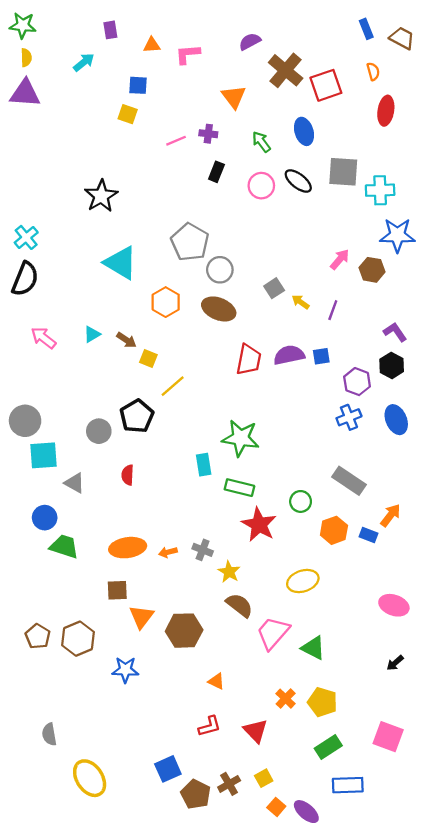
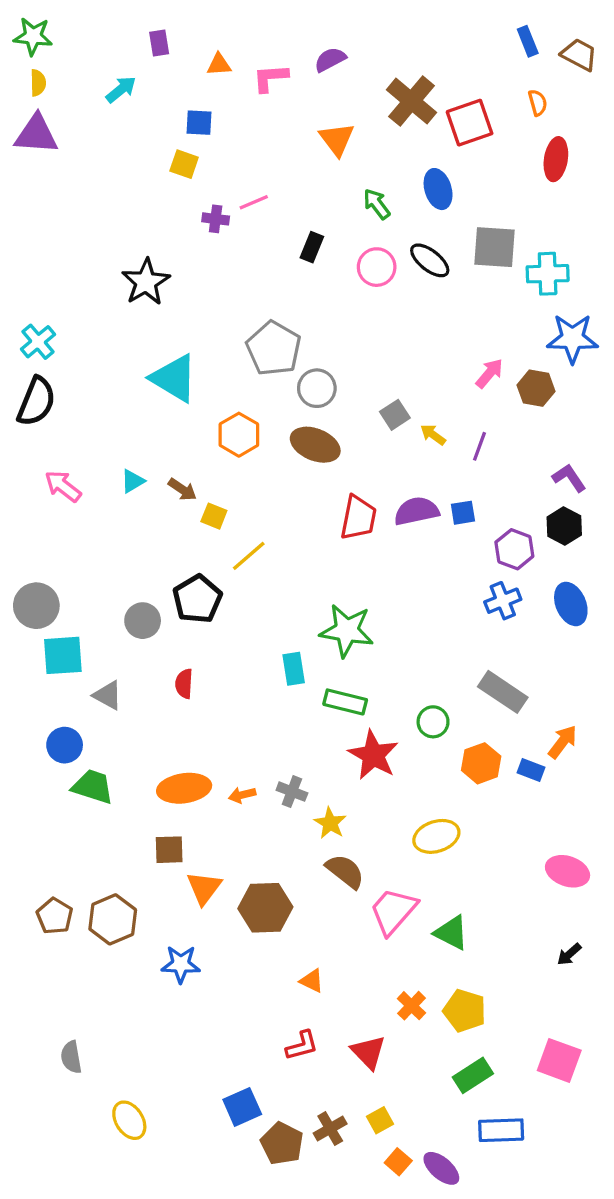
purple semicircle: (250, 42) -> (330, 60), moved
purple cross: (208, 134) -> (216, 219), moved
yellow ellipse: (90, 778) -> (129, 1120), size x0.7

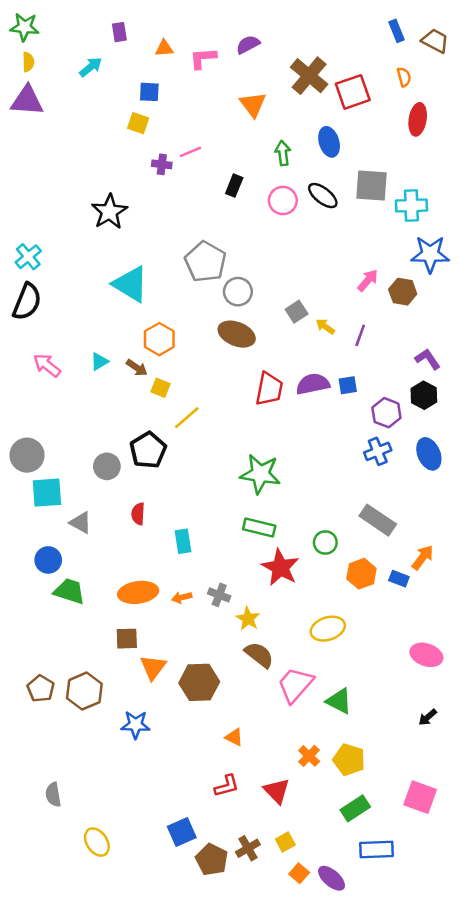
green arrow: (377, 204) -> (283, 153), turned 30
orange hexagon: (239, 435) -> (159, 339), moved
cyan rectangle: (294, 669) -> (183, 541), moved

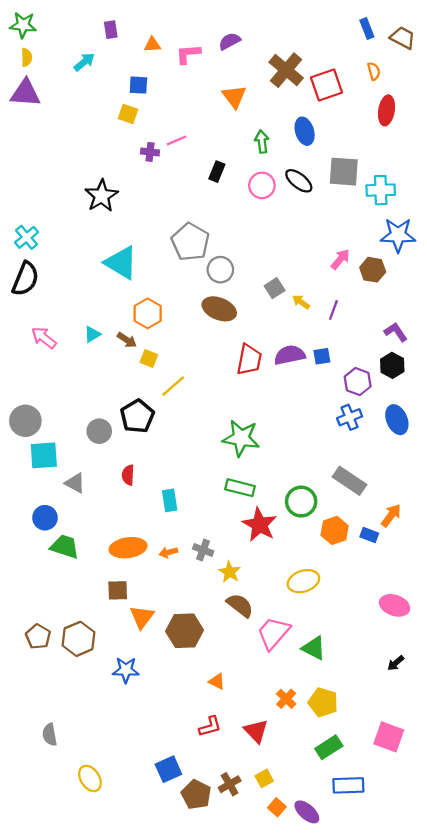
green circle: (325, 542) -> (301, 502), size x1.4

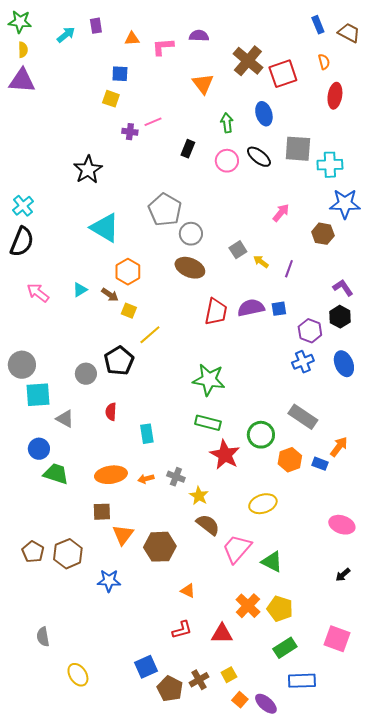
purple semicircle: (230, 41) -> (199, 36), turned 30
cyan arrow: (84, 62) -> (66, 35), moved
pink arrow: (340, 259) -> (281, 213), moved
orange cross: (286, 699) -> (248, 606), size x1.4
red triangle: (256, 731) -> (222, 634), turned -45

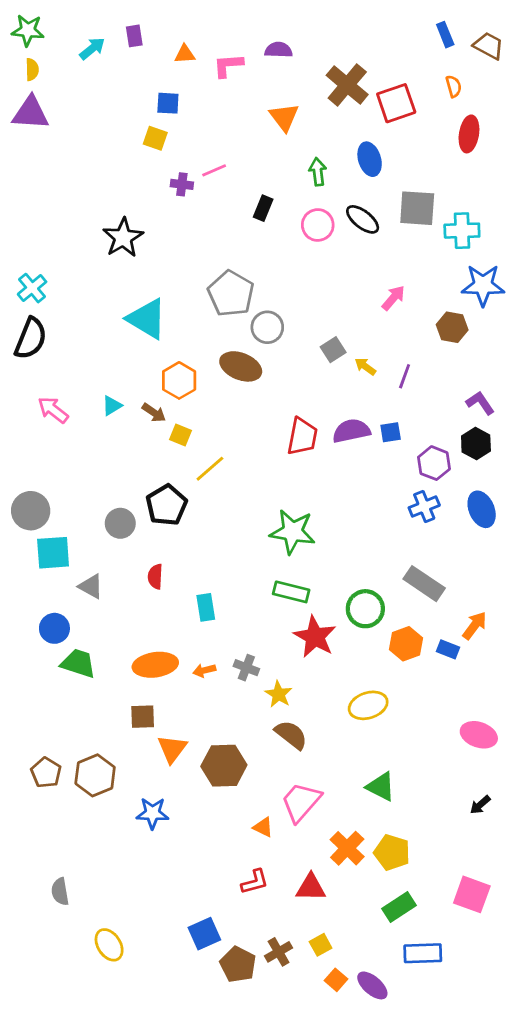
brown ellipse: (190, 268) -> (241, 366), moved
pink trapezoid: (237, 549) -> (301, 802), moved

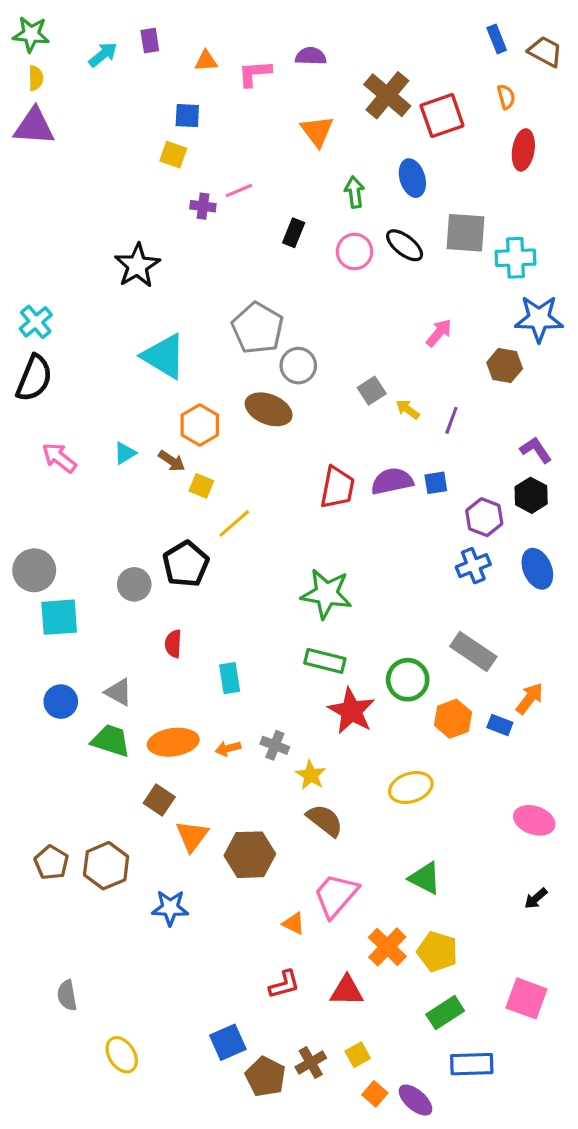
gray triangle: (91, 586) -> (119, 692), moved
green trapezoid: (78, 663) -> (111, 741), moved
brown square: (143, 717) -> (159, 800), turned 36

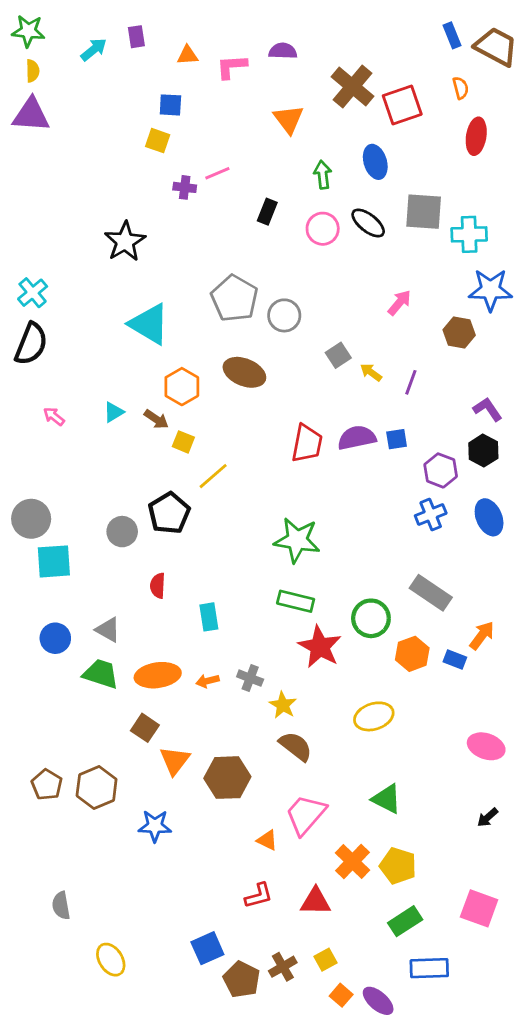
brown trapezoid: (545, 51) -> (496, 47), size x1.4
gray circle: (298, 366) -> (284, 315), moved
pink arrow: (59, 458) -> (54, 416), size x0.7

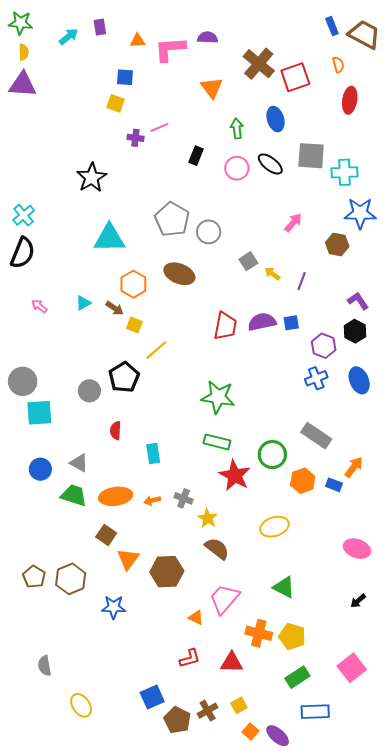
pink L-shape: (232, 67) -> (170, 49), size x1.4
cyan triangle: (149, 324) -> (109, 238), turned -32
orange cross: (353, 861) -> (259, 633), turned -30
pink square: (479, 908) -> (352, 668), turned 32

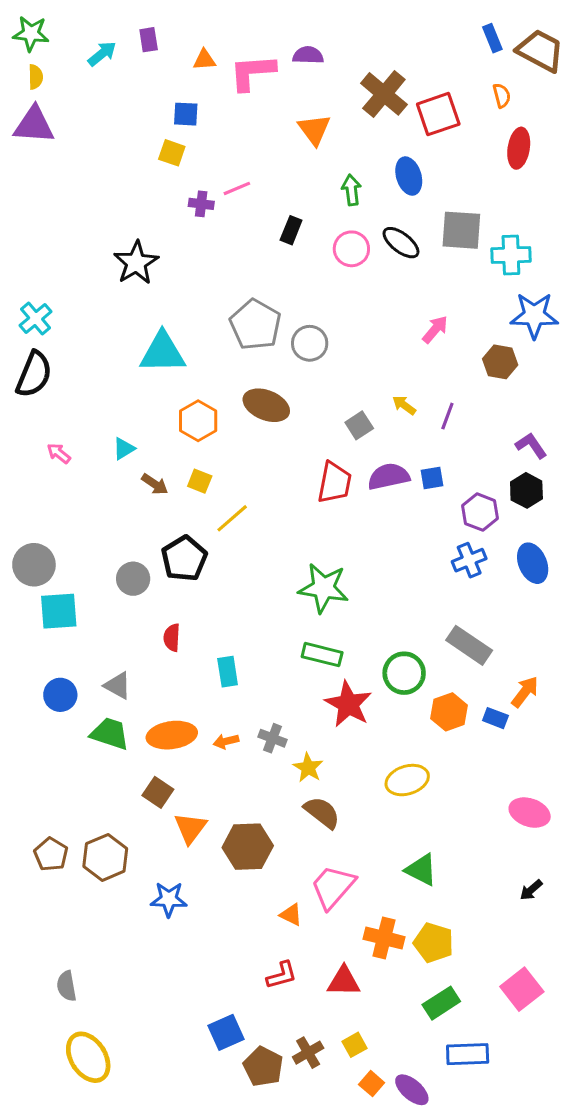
gray square: (248, 261) -> (359, 425), moved
brown arrow: (115, 308) -> (155, 484), moved
yellow ellipse: (81, 705) -> (88, 1057), moved, size x1.4

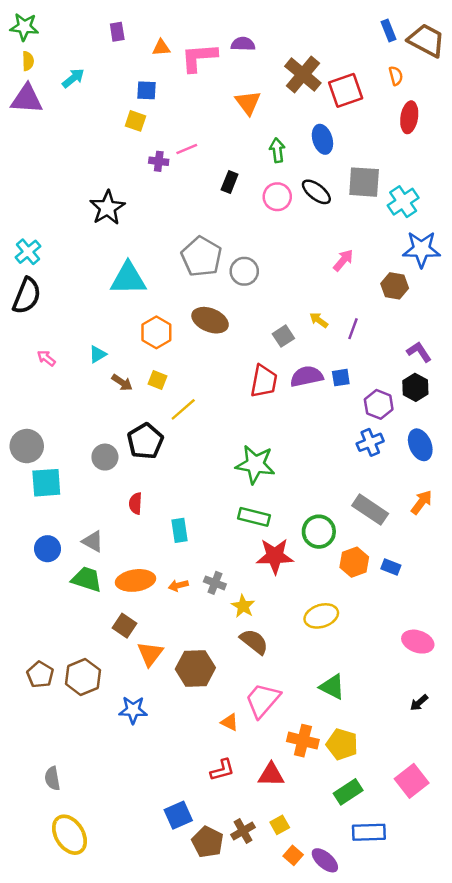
cyan arrow: (102, 54) -> (73, 78), moved
cyan cross: (511, 255) -> (403, 202), turned -32
orange arrow: (525, 692) -> (421, 502), moved
red star: (348, 704) -> (275, 556), turned -30

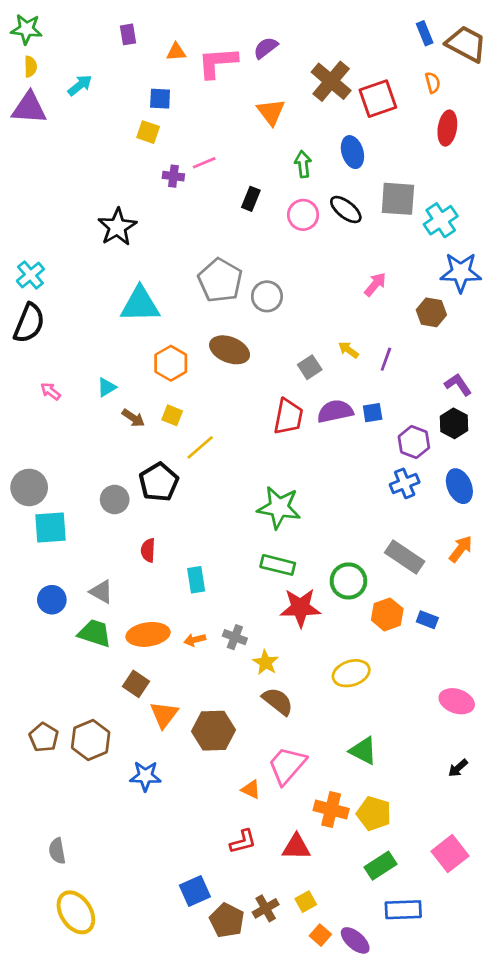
purple semicircle: (243, 44) -> (266, 48), turned -40

